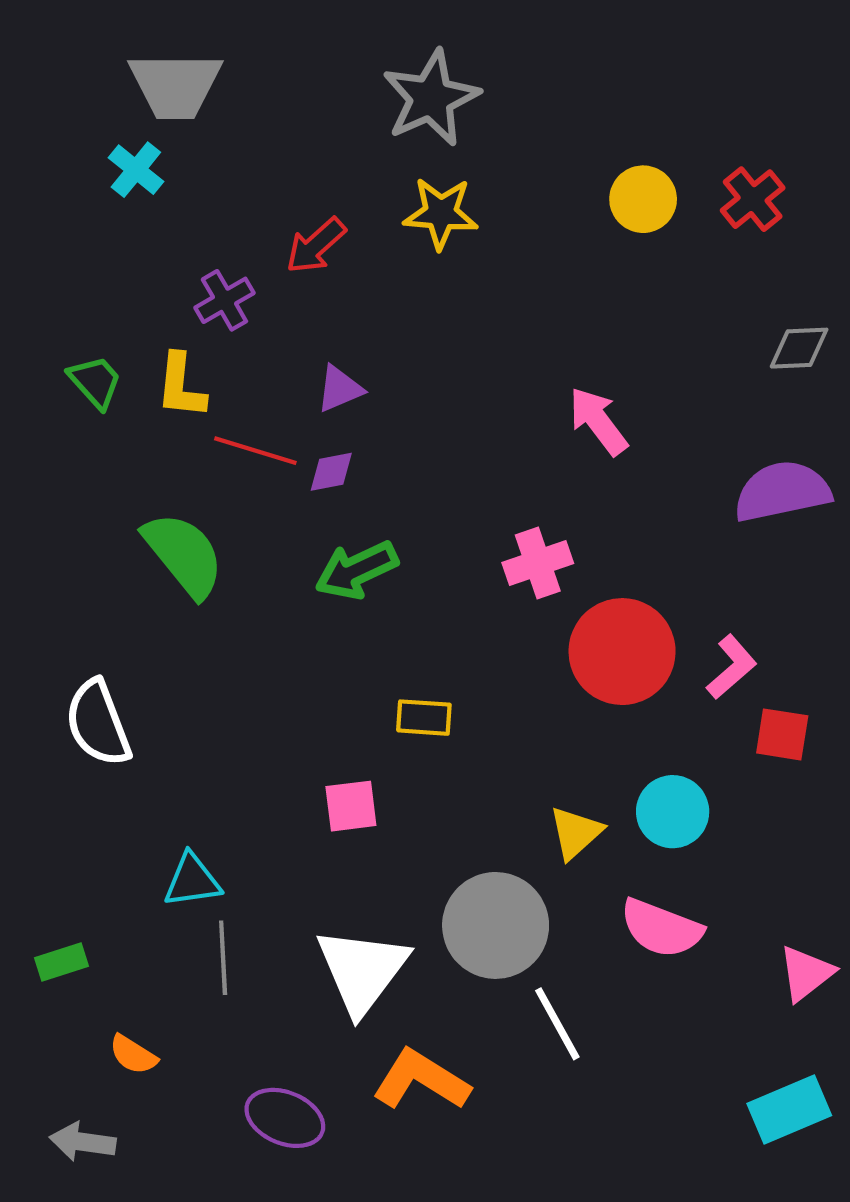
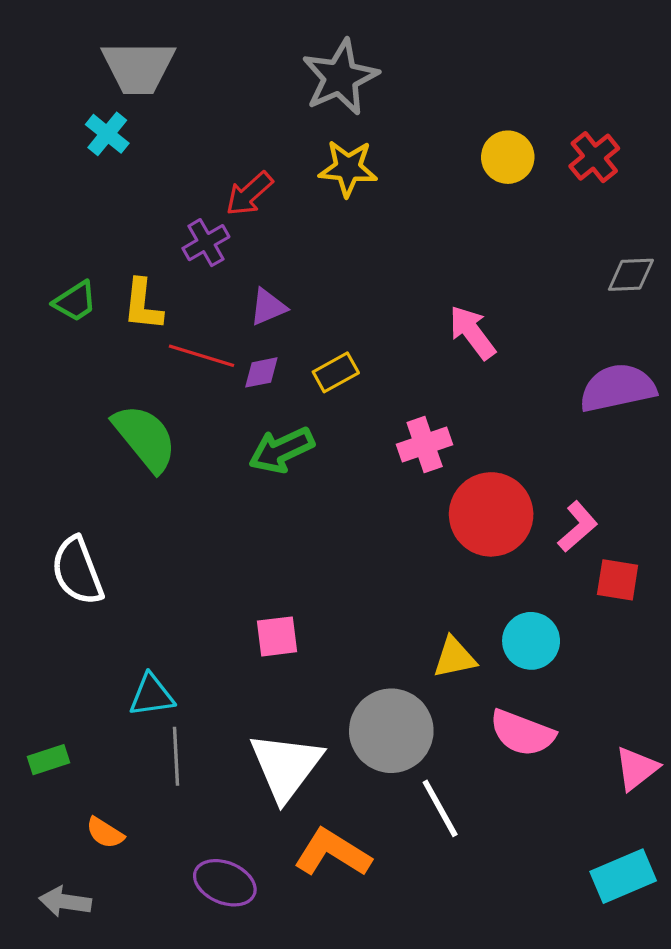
purple cross: (224, 300) -> (206, 243), moved
green trapezoid: (95, 382) -> (75, 301), turned 99
yellow rectangle: (424, 718) -> (336, 372), moved, turned -33
yellow triangle: (576, 833) -> (454, 658), turned 30

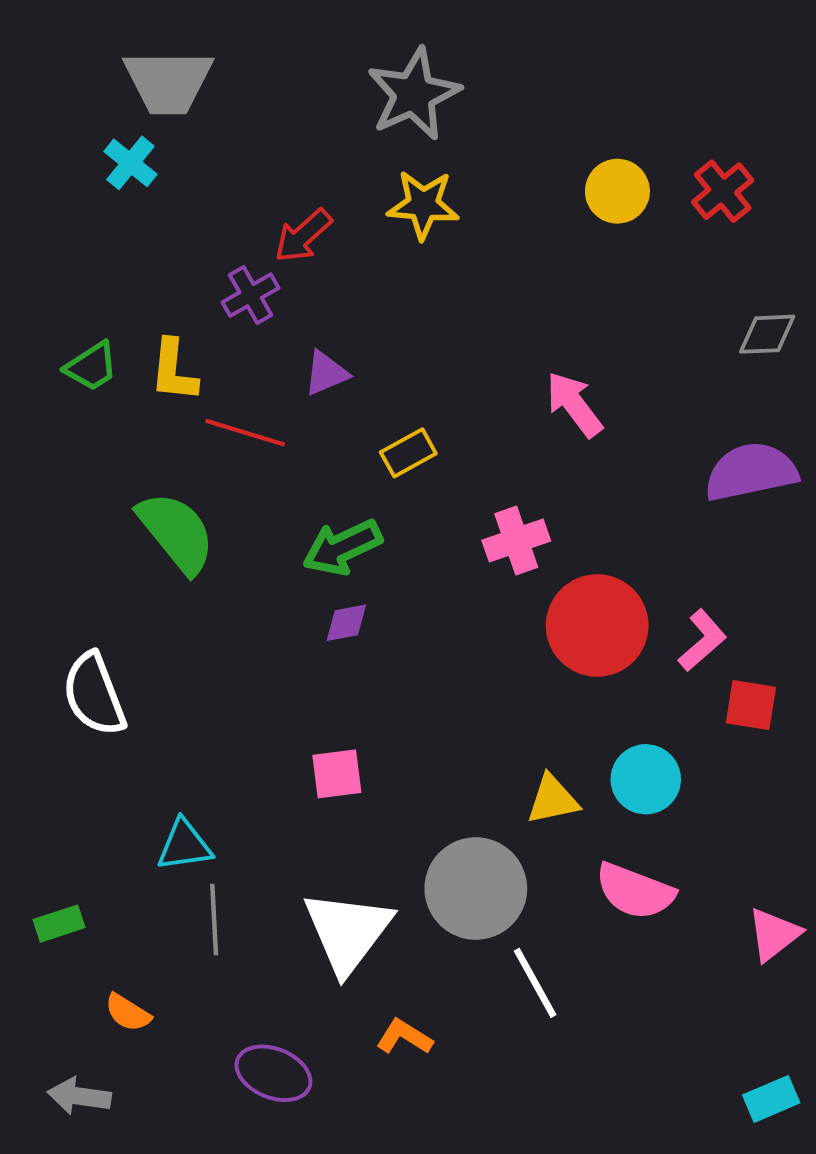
purple diamond: (261, 372) -> (346, 623), moved
orange L-shape: (332, 853) -> (404, 1037), size x0.6
cyan rectangle: (623, 876) -> (771, 1099), moved, size x0.7

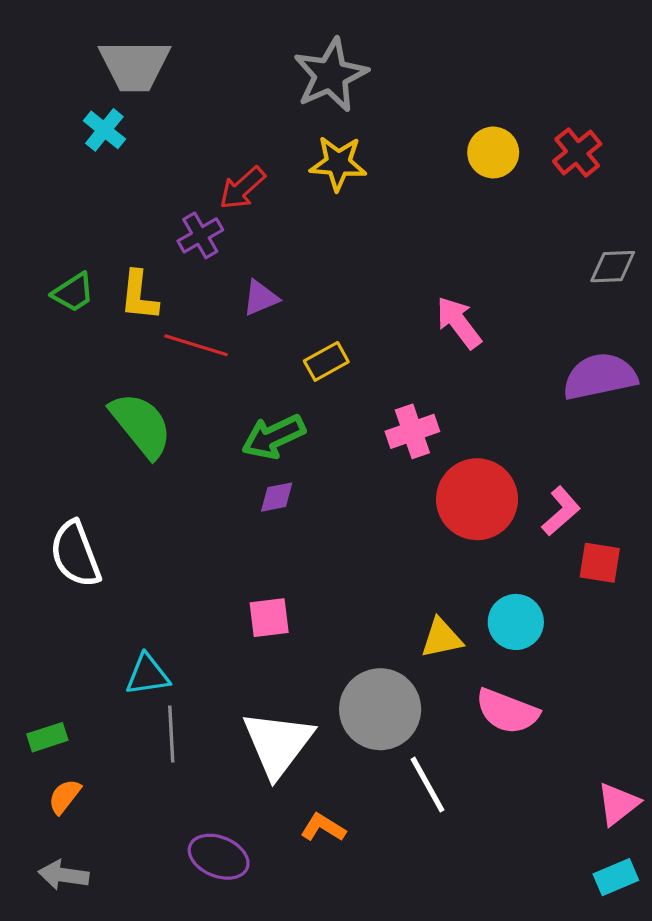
pink triangle: (774, 934) -> (618, 804), moved
orange semicircle: (128, 1013) -> (65, 796), moved, turned 96

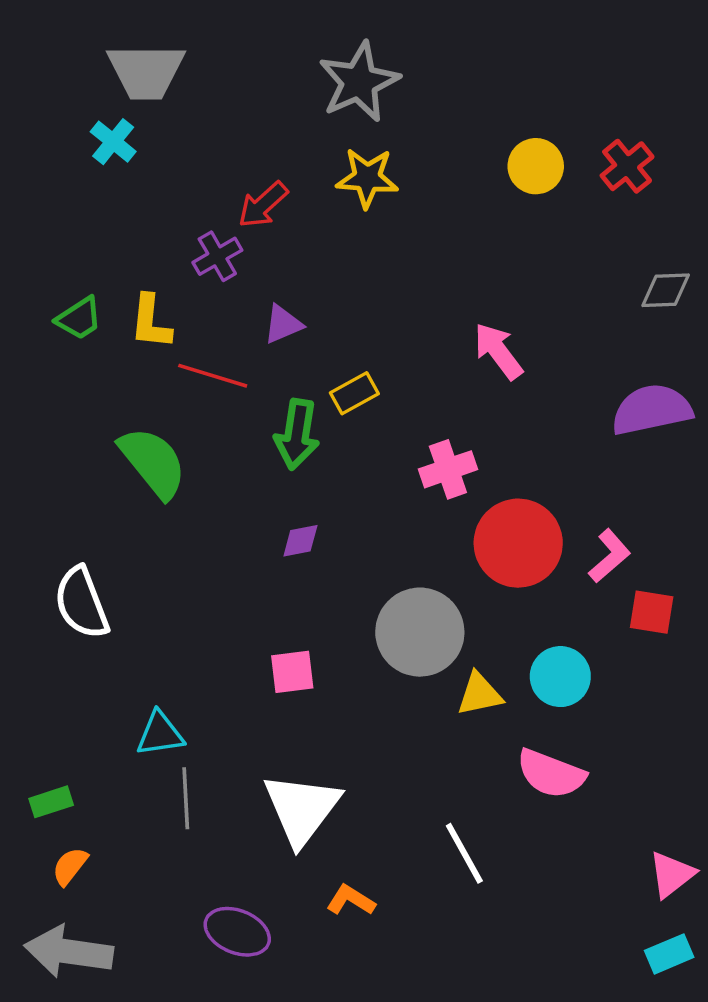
green arrow: (274, 437) -> (297, 434), moved, turned -56
gray circle: (380, 709) -> (420, 632), moved
gray arrow: (64, 875) -> (69, 952), size x1.6

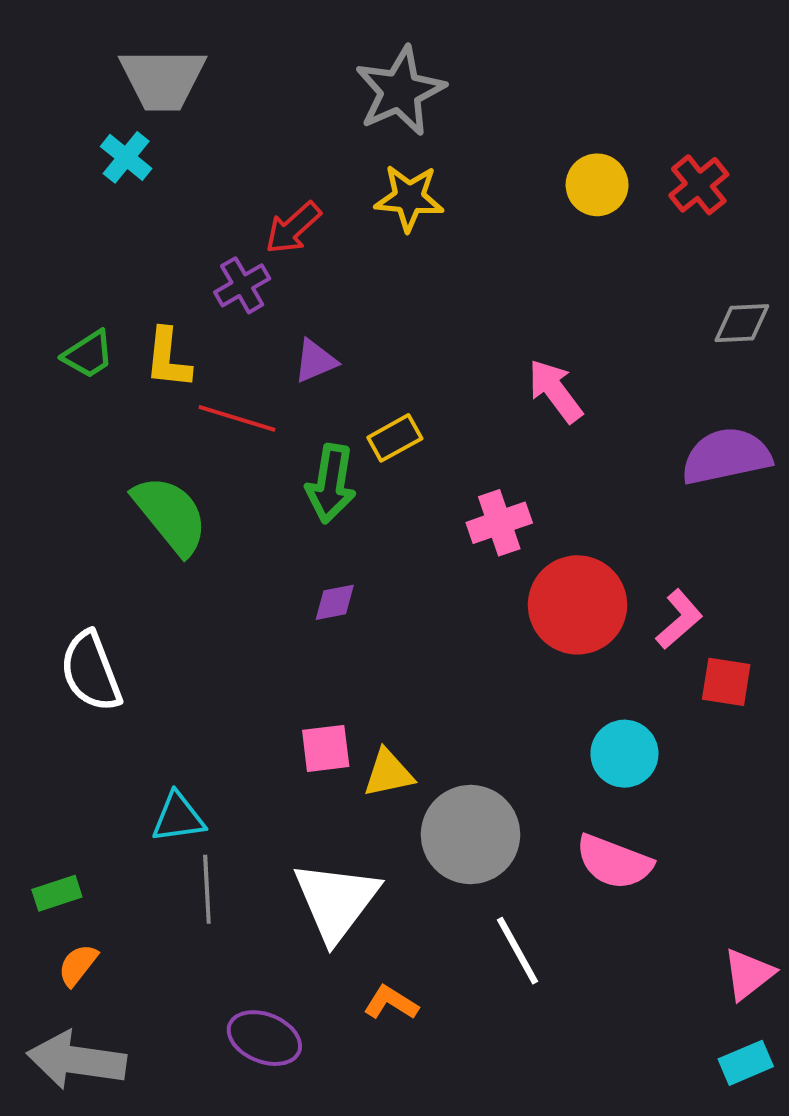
gray circle: (420, 632) -> (470, 835), moved
yellow triangle: (480, 694) -> (388, 773), moved

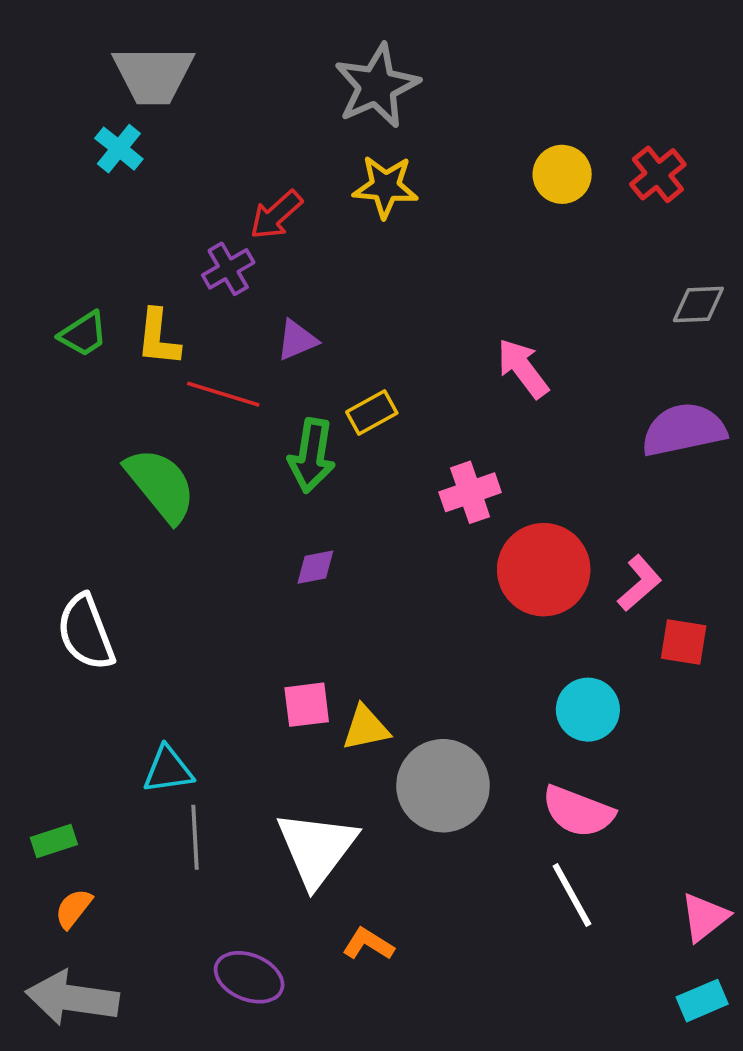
white line: (517, 951) -> (572, 895), moved

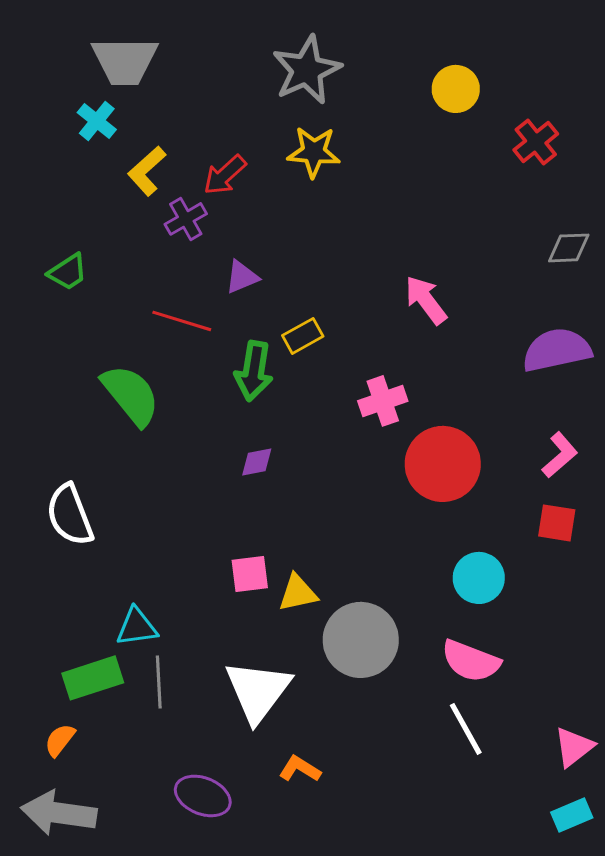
yellow circle: (562, 174) -> (456, 89), moved
yellow L-shape: (158, 338) -> (147, 171), moved, turned 42
pink L-shape: (639, 583) -> (560, 455), moved
green rectangle: (54, 841) -> (93, 678), moved, size x1.6

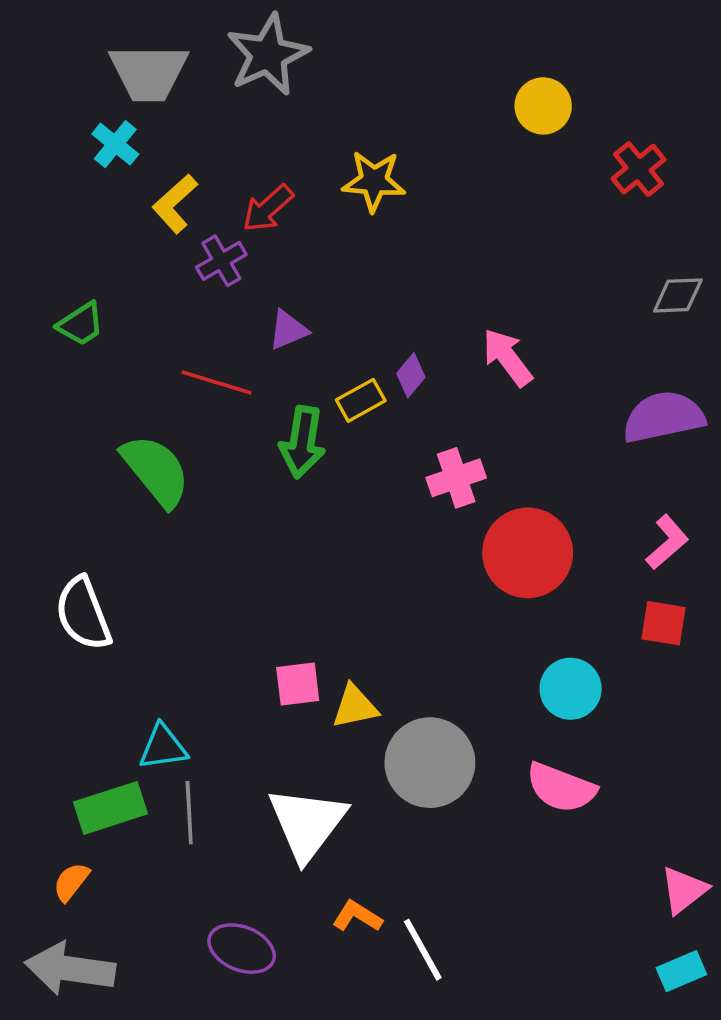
gray star: (307, 70) -> (268, 55), moved
purple diamond: (257, 462) -> (411, 375), moved, turned -39
white line: (466, 729) -> (423, 950), moved

